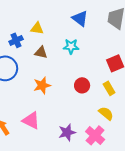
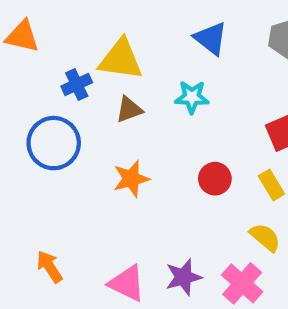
yellow triangle: (37, 28) -> (121, 59), size x1.6
brown triangle: (41, 52) -> (129, 110), turned -32
pink triangle: (31, 120) -> (127, 283), moved

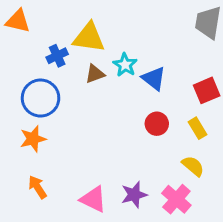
blue triangle: (211, 38) -> (154, 78), moved
cyan star: (192, 97) -> (125, 65), moved, turned 30
orange star: (131, 179) -> (33, 139), moved

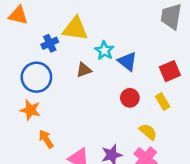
brown triangle: (95, 74) -> (84, 70), moved
orange star: (33, 139) -> (30, 110), turned 30
yellow semicircle: (193, 166) -> (148, 132), moved
orange arrow: (37, 187) -> (46, 139), moved

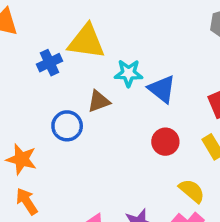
cyan star: (104, 50) -> (129, 73), turned -30
blue circle: (36, 77) -> (67, 126), moved, size x0.7
orange arrow: (46, 139) -> (27, 201), moved

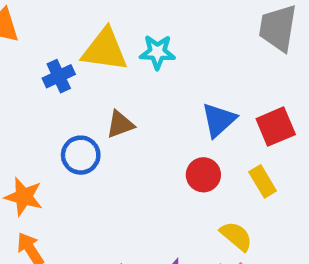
cyan star: (129, 73) -> (157, 52), moved
blue triangle: (162, 89) -> (219, 120), moved, turned 40

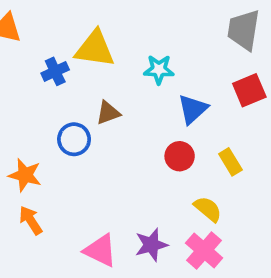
cyan star: (157, 52) -> (159, 70), moved
red square: (276, 127) -> (249, 90), moved

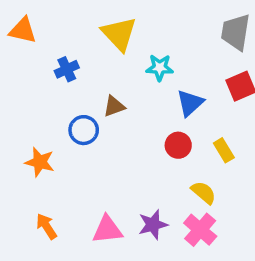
yellow triangle: (95, 49) -> (119, 34), moved, turned 39
orange arrow: (31, 220) -> (46, 226), moved
pink triangle: (100, 250) -> (107, 230), turned -32

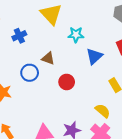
brown triangle: (114, 106) -> (48, 58), turned 40
red circle: (178, 145) -> (67, 82), moved

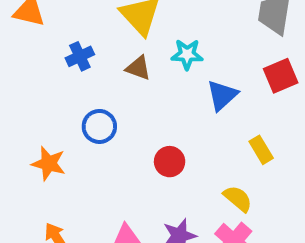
brown triangle: (48, 58) -> (138, 68), moved
red circle: (67, 82) -> (170, 162), moved

